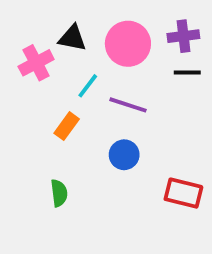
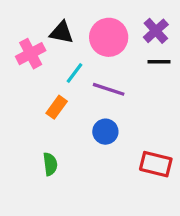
purple cross: (183, 36) -> (156, 31), turned -35

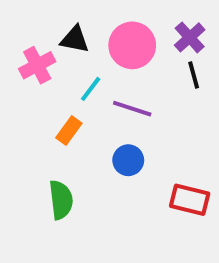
black line: (159, 62) -> (194, 75), turned 75
green semicircle: (50, 164) -> (61, 200), size x1.4

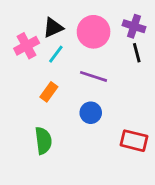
purple cross: (190, 37) -> (134, 26), turned -30
black triangle: (75, 39) -> (53, 28), turned -35
cyan line: (91, 89) -> (56, 54), moved

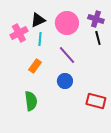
cyan line: (56, 54) -> (40, 39), turned -32
purple line: (94, 76) -> (67, 55), turned 30

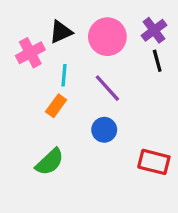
purple cross: (96, 19) -> (154, 30), turned 35
cyan line: (40, 39) -> (64, 75), moved
green semicircle: (31, 101) -> (50, 162), turned 54

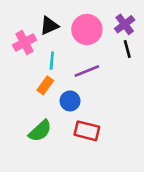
purple line: (107, 88) -> (87, 71), turned -70
blue circle: (104, 130) -> (70, 101), moved
red rectangle: (154, 162) -> (87, 131), moved

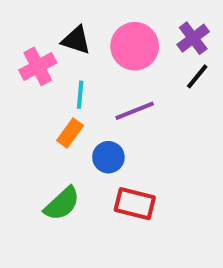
black triangle: (49, 26) -> (76, 40), turned 42
black line: (127, 49) -> (197, 76), turned 54

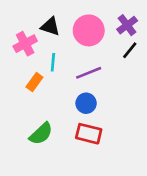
orange rectangle: (70, 133) -> (34, 82), moved
blue circle: (108, 157) -> (86, 103), moved

